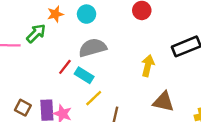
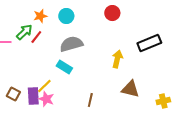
red line: (65, 67) -> (36, 37), moved
yellow line: (94, 98) -> (44, 86), moved

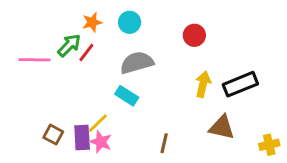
red circle: (112, 13) -> (194, 35), moved
black rectangle: (149, 43) -> (240, 84), moved

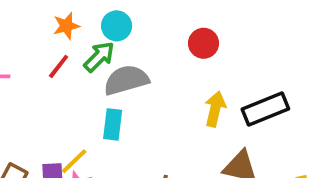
green arrow: (69, 45) -> (99, 57), moved
cyan rectangle: (127, 96) -> (113, 124), turned 65

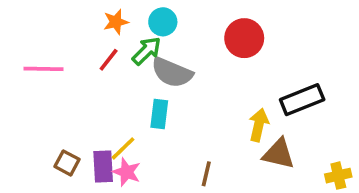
red circle: (204, 43) -> (244, 38), size x1.4
gray semicircle: (126, 80) -> (172, 72), turned -141
yellow arrow: (215, 109) -> (259, 125), moved

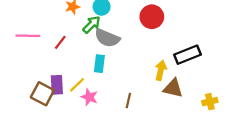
red line: (109, 60) -> (60, 42), moved
brown square: (67, 163) -> (42, 94), size x1.5
purple rectangle: (103, 167) -> (57, 85), moved
pink star: (127, 172) -> (89, 97), moved

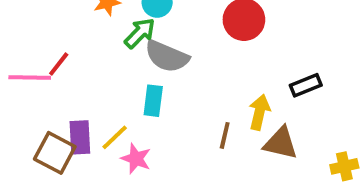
pink line: (28, 36) -> (30, 78), moved
red line: (60, 42) -> (59, 64), moved
black rectangle: (188, 55) -> (306, 85), size x0.7
brown line: (128, 100) -> (225, 135), moved

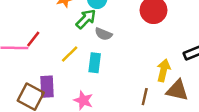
gray semicircle: (167, 56) -> (103, 34), size x0.6
brown line: (225, 135) -> (145, 97), moved
yellow line: (115, 137) -> (70, 54), moved

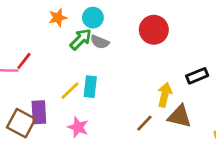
gray semicircle: (103, 34) -> (100, 42), moved
yellow line: (70, 54) -> (70, 91), moved
brown line: (145, 97) -> (144, 123), turned 30

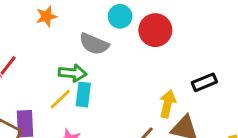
cyan circle: (93, 18) -> (120, 16), moved
green arrow: (81, 39) -> (73, 73), moved, turned 50
gray semicircle: (100, 42) -> (94, 44), size x1.4

